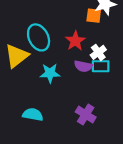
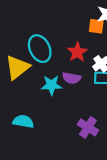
purple semicircle: (83, 66) -> (71, 78), moved
cyan semicircle: (33, 115) -> (23, 121), moved

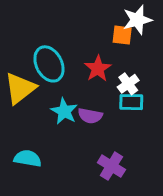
purple semicircle: (71, 78) -> (90, 116), moved
cyan star: (51, 85) -> (64, 111), turned 30

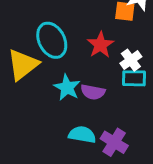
cyan semicircle: (28, 158) -> (82, 135), moved

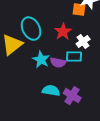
cyan rectangle: (134, 78) -> (74, 57), moved

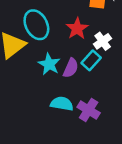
cyan rectangle: (74, 57) -> (91, 60), turned -49
purple semicircle: (58, 63) -> (71, 68), turned -77

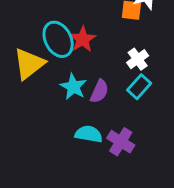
red star: (77, 29) -> (83, 39), moved
cyan rectangle: (91, 60) -> (139, 87), moved

